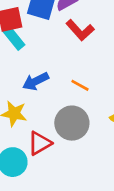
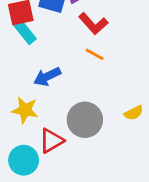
orange line: (80, 85) -> (95, 54), moved

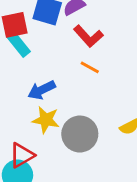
yellow star: (25, 110) -> (46, 120), moved
red triangle: (51, 141) -> (22, 155), moved

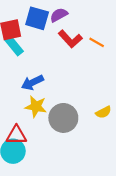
orange line: (90, 67) -> (97, 42), moved
red triangle: (22, 155) -> (16, 135), turned 30

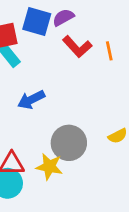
orange line: (97, 42) -> (109, 51), turned 49
yellow star: (36, 107) -> (49, 167), moved

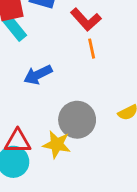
orange line: (109, 51) -> (92, 49), moved

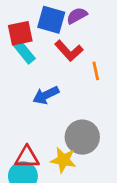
red L-shape: (86, 20) -> (69, 51), moved

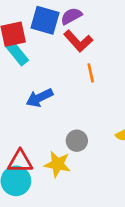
red L-shape: (69, 51) -> (78, 41), moved
gray circle: (82, 137) -> (77, 141), size x0.6

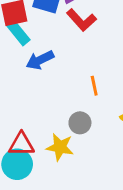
orange line: (91, 73) -> (94, 86), moved
blue arrow: (39, 98) -> (40, 60), moved

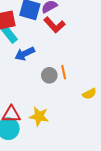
gray circle: (80, 123) -> (49, 75), moved

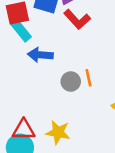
blue arrow: (25, 54) -> (40, 55), turned 30

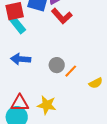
blue arrow: (40, 55) -> (21, 59), moved
orange line: (88, 78) -> (71, 71), moved, turned 56

